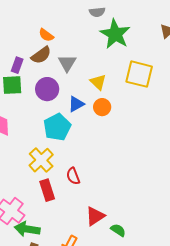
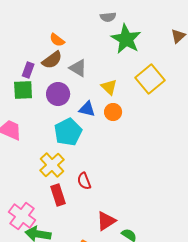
gray triangle: (67, 63) -> (78, 68), turned -30
yellow square: (139, 74) -> (150, 79), turned 36
blue triangle: (76, 104) -> (87, 109), turned 42

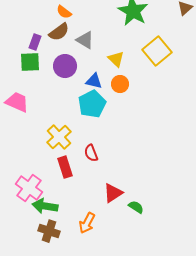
cyan pentagon: (68, 132) -> (92, 104), moved

